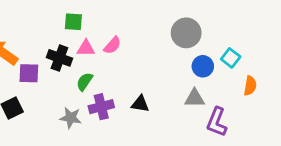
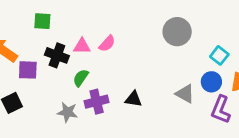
green square: (73, 22) -> (42, 21), moved
blue circle: (203, 66) -> (211, 82), moved
gray triangle: (194, 98) -> (185, 94), turned 30
purple L-shape: (217, 122) -> (221, 110), moved

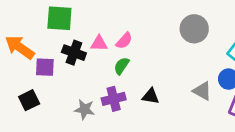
green square: (42, 21) -> (59, 18), size x1.5
green semicircle: (81, 78) -> (122, 66), moved

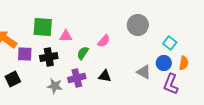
green square: (59, 18) -> (43, 27), moved
pink semicircle: (124, 41) -> (104, 41), moved
black cross: (74, 53) -> (49, 57), moved, turned -30

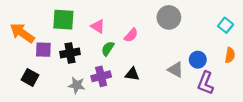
pink triangle: (66, 36) -> (98, 26), moved, turned 32
cyan square: (170, 43) -> (226, 25), moved
orange semicircle: (184, 63) -> (230, 55), moved
black square: (13, 79) -> (30, 77), turned -35

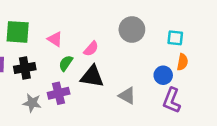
cyan square: (226, 25) -> (175, 38), moved, turned -32
orange semicircle: (230, 55) -> (182, 62), moved
gray triangle: (176, 70) -> (127, 96), moved
black triangle: (132, 74) -> (92, 76), moved, size x1.5

